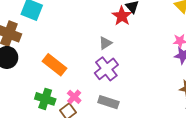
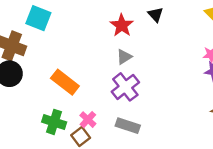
red star: (122, 16) -> (122, 25), moved

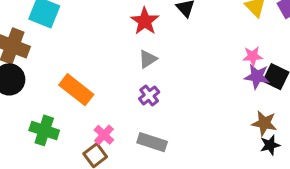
purple cross: (125, 87) -> (149, 95), size x0.6
green cross: (54, 122) -> (44, 130), moved

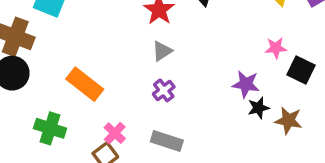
purple star: (257, 77) -> (246, 84), moved
black star: (270, 145) -> (258, 108), moved

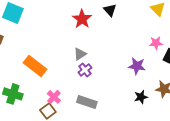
gray triangle: (162, 51) -> (80, 54), moved
black star: (258, 108) -> (141, 97), moved

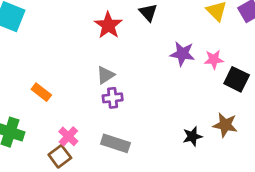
orange rectangle: (35, 66) -> (41, 92), size x0.6
purple star: (137, 66) -> (182, 54), moved
purple cross: (85, 70) -> (113, 98), turned 32

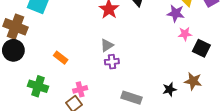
purple star: (182, 54) -> (176, 13), moved
pink cross: (68, 136) -> (80, 89), turned 32
gray rectangle: (115, 143) -> (132, 98), moved

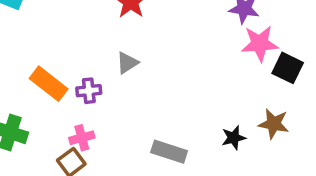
pink star: (185, 34) -> (260, 44), size x1.5
orange rectangle: (61, 58) -> (49, 84), size x1.5
purple cross: (112, 62) -> (89, 91), moved

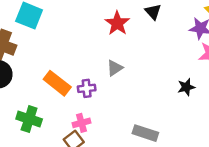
black star: (234, 138) -> (186, 87), moved

